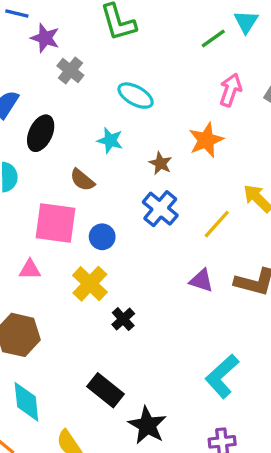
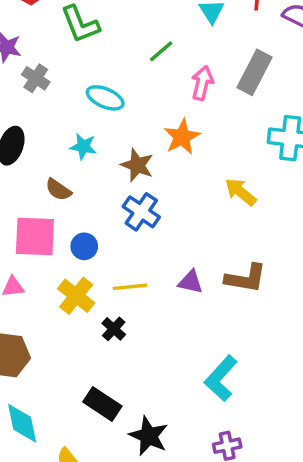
green line: (213, 39) -> (161, 51), moved
brown star: (160, 163) -> (137, 165), size x1.4
yellow line: (217, 224) -> (130, 287), moved, turned 48

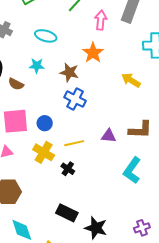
brown semicircle: (58, 190) -> (16, 84), moved
cyan L-shape: (221, 378) -> (132, 170), moved

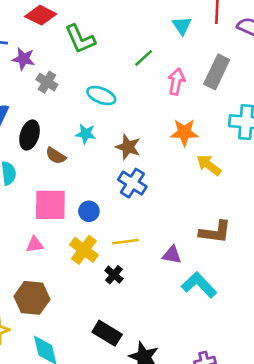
orange star: (93, 53) -> (184, 132), moved, turned 30
purple triangle: (109, 136) -> (172, 255), moved
cyan L-shape: (132, 170) -> (199, 285), turned 96

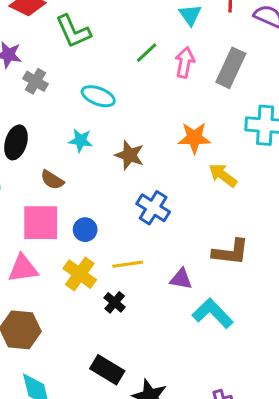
pink arrow: (176, 81) -> (185, 62), moved
brown semicircle: (56, 156) -> (52, 180), moved
blue cross: (132, 183) -> (153, 208), moved
pink triangle: (35, 245) -> (23, 268), size x1.5

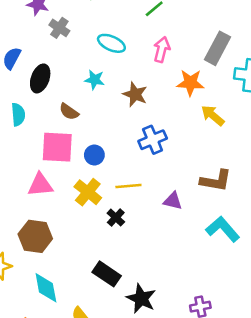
pink arrow: (185, 62) -> (162, 50), moved
gray rectangle: (231, 68) -> (218, 48), moved
blue cross: (153, 208) -> (153, 140), turned 32
cyan L-shape: (213, 313) -> (223, 229), moved

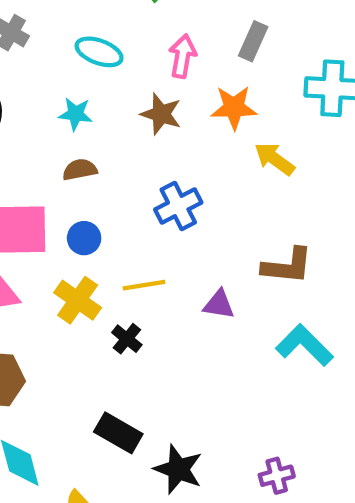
gray rectangle: (218, 48) -> (253, 41), moved, size x0.7
brown star: (135, 94) -> (161, 114), moved
brown semicircle: (69, 112) -> (80, 170), moved, turned 138

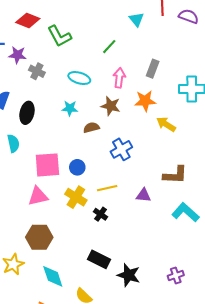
brown semicircle: (80, 170) -> (91, 128), moved

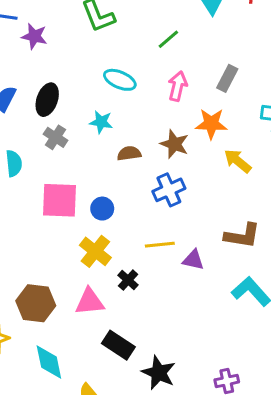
gray cross: (37, 71) -> (56, 137), moved
brown star: (111, 106) -> (174, 144), moved
black ellipse: (27, 113) -> (47, 100), moved
yellow line: (107, 188) -> (160, 245), moved
pink triangle: (38, 196) -> (90, 302), moved

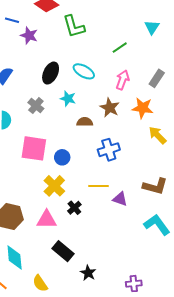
black ellipse: (47, 100) -> (51, 73), moved
brown star: (174, 144) -> (110, 108), moved
black star: (159, 373) -> (88, 273), size x0.7

